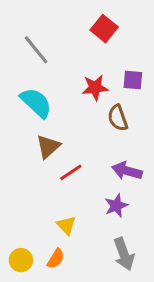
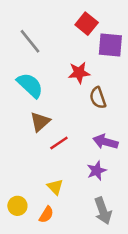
purple square: (133, 80) -> (110, 45), moved, size x1.5
yellow circle: (21, 260) -> (17, 206), moved

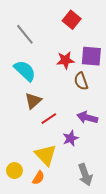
purple square: (110, 45) -> (91, 56), moved
purple star: (97, 171) -> (71, 138), moved
yellow triangle: (55, 187) -> (46, 155), size x1.6

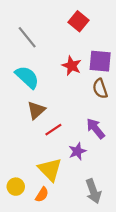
red star: (65, 60) -> (72, 66), turned 30
brown semicircle: (81, 81) -> (100, 89), moved
purple arrow: (87, 117) -> (96, 128), turned 36

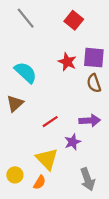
gray line: (27, 37) -> (26, 18), moved
brown triangle: (36, 110) -> (15, 103), moved
purple arrow: (96, 128) -> (90, 121), turned 126

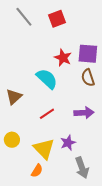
red square: (74, 20) -> (57, 19), moved, turned 30
cyan semicircle: (26, 72) -> (47, 79), moved
purple star: (73, 142) -> (68, 143), moved
yellow circle: (15, 175) -> (12, 140), moved

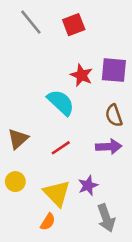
brown semicircle: (88, 78) -> (114, 115), moved
brown triangle: (14, 97) -> (18, 139), moved

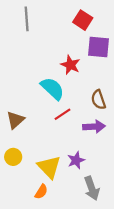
gray line: (31, 22) -> (27, 19), turned 35
red square: (74, 25) -> (83, 20), moved, turned -36
purple square: (114, 70) -> (98, 47), moved
red line: (61, 148) -> (63, 114), moved

